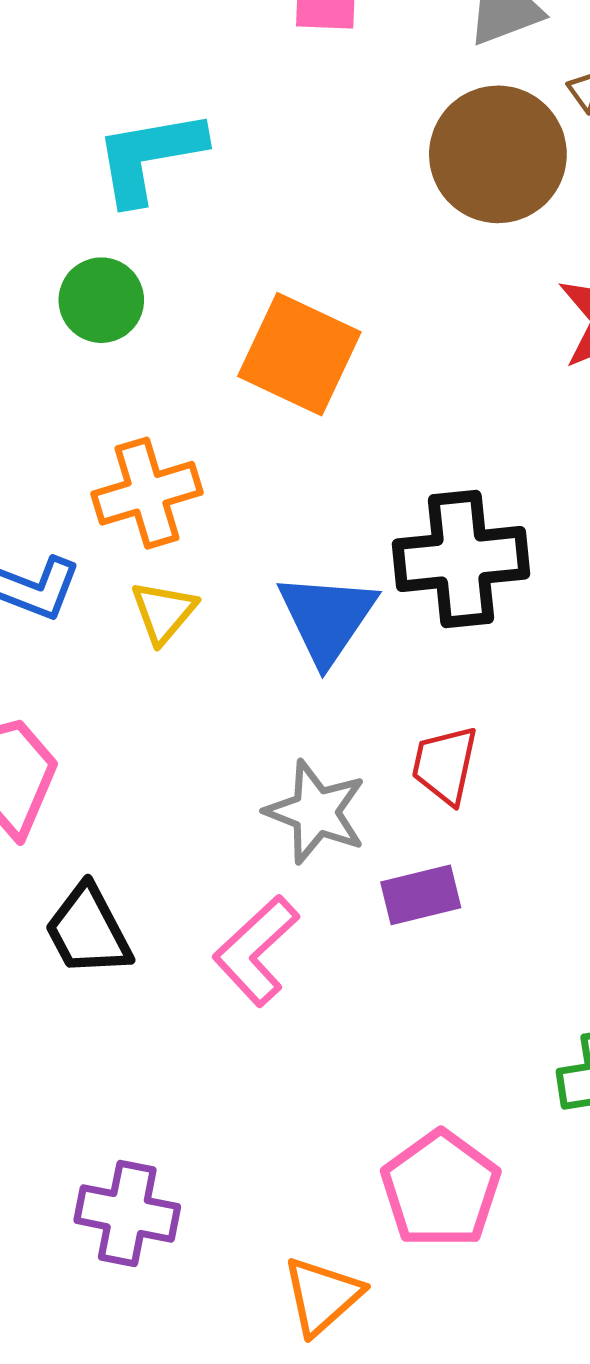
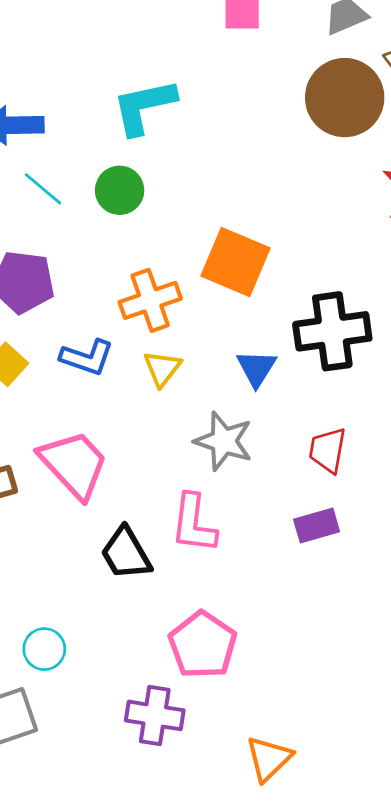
orange square: (299, 354) -> (236, 262), moved
blue triangle: (327, 618) -> (257, 368), size x0.7
gray star: (316, 812) -> (224, 441), moved
pink L-shape: (256, 951) -> (194, 524), moved, turned -38
pink pentagon: (441, 1189) -> (203, 645), moved

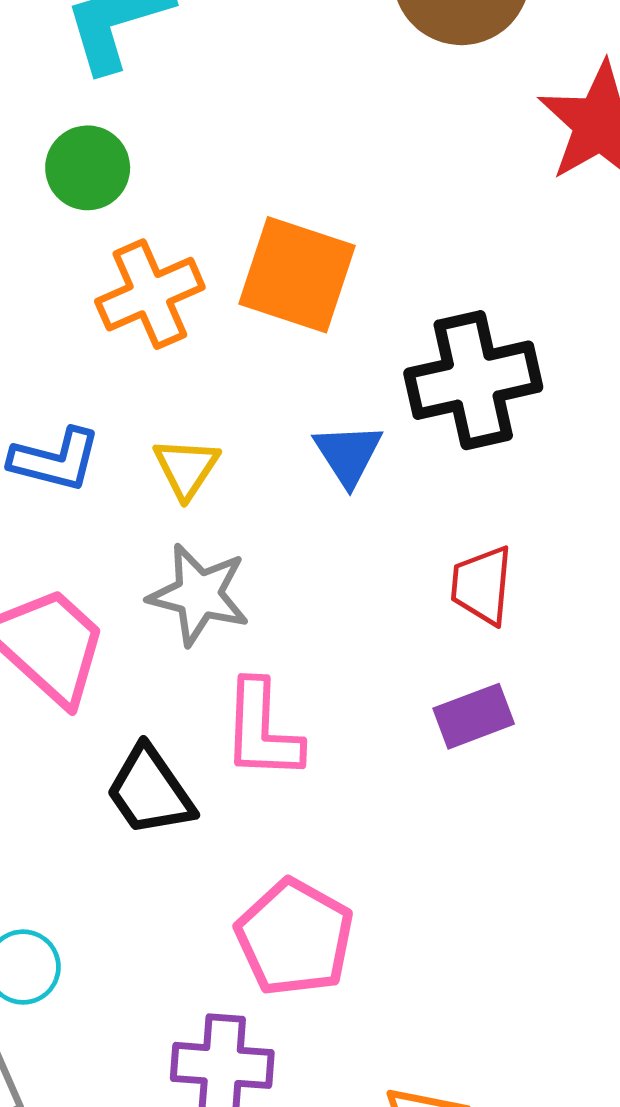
orange cross: (150, 300) -> (150, 294), moved
gray star: (224, 441) -> (199, 595), moved

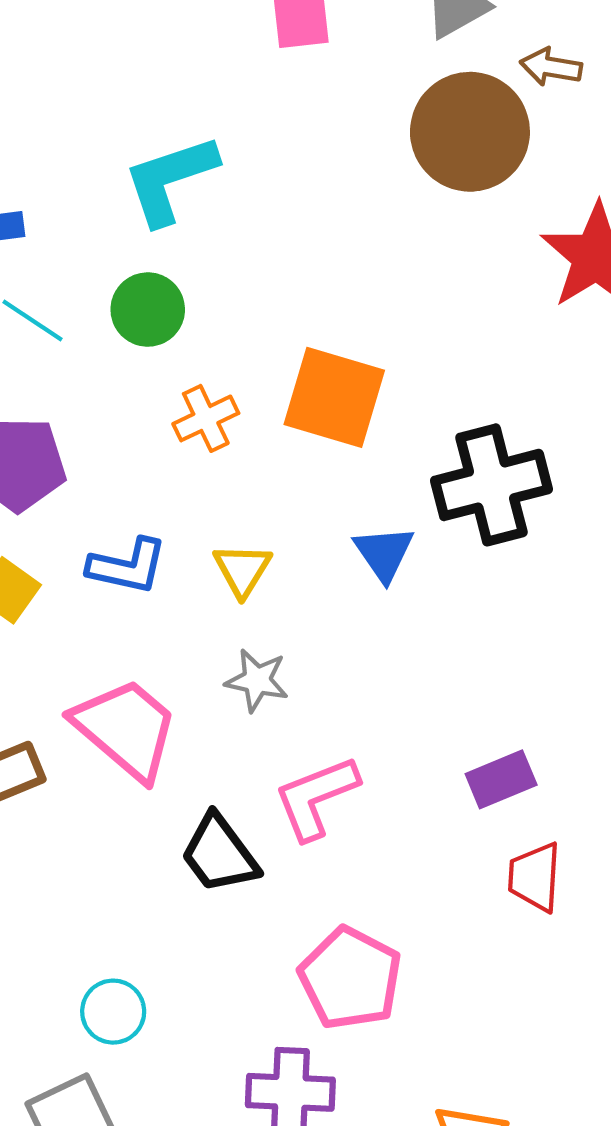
orange cross: (150, 294) -> (206, 418), size x0.7
red trapezoid: (482, 585) -> (535, 877), moved
gray star: (199, 595) -> (257, 680), size x0.7
pink L-shape: (262, 730) -> (316, 797), turned 68

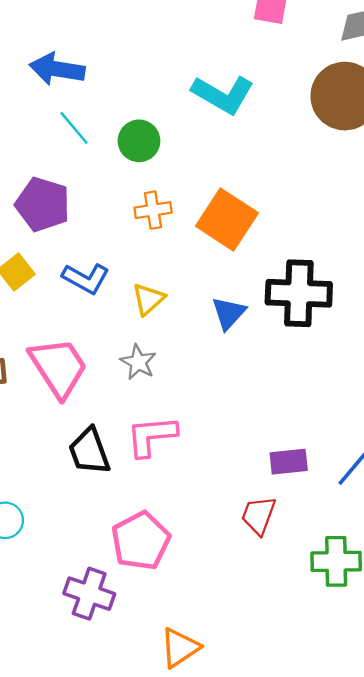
cyan L-shape: (170, 180) -> (223, 94), moved, turned -148
purple rectangle: (501, 779) -> (289, 462), moved

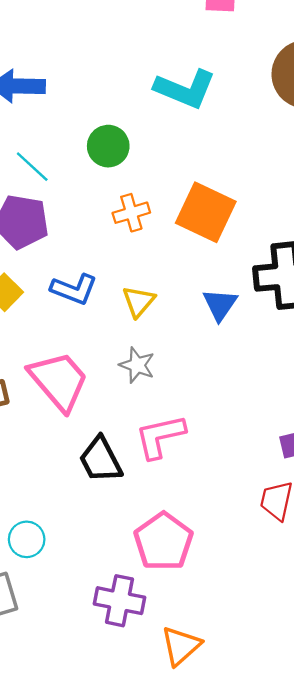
cyan line: (74, 128) -> (32, 167), moved
orange triangle: (180, 648) -> (181, 646), moved

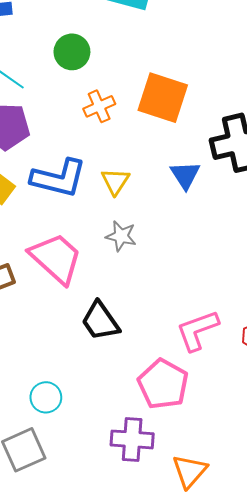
blue L-shape: (74, 289) -> (59, 178), size x1.4
pink L-shape: (160, 436) -> (197, 330), moved

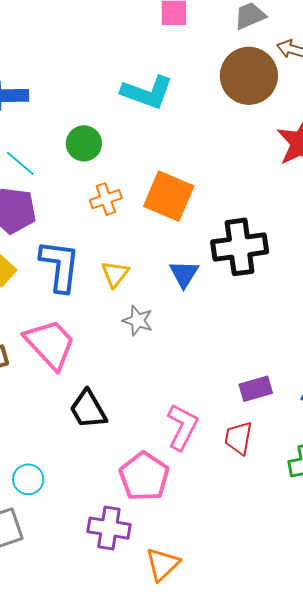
blue L-shape: (59, 178) -> (60, 266), turned -102
gray star: (121, 236) -> (138, 321), moved
pink L-shape: (197, 330) -> (182, 427), turned 132

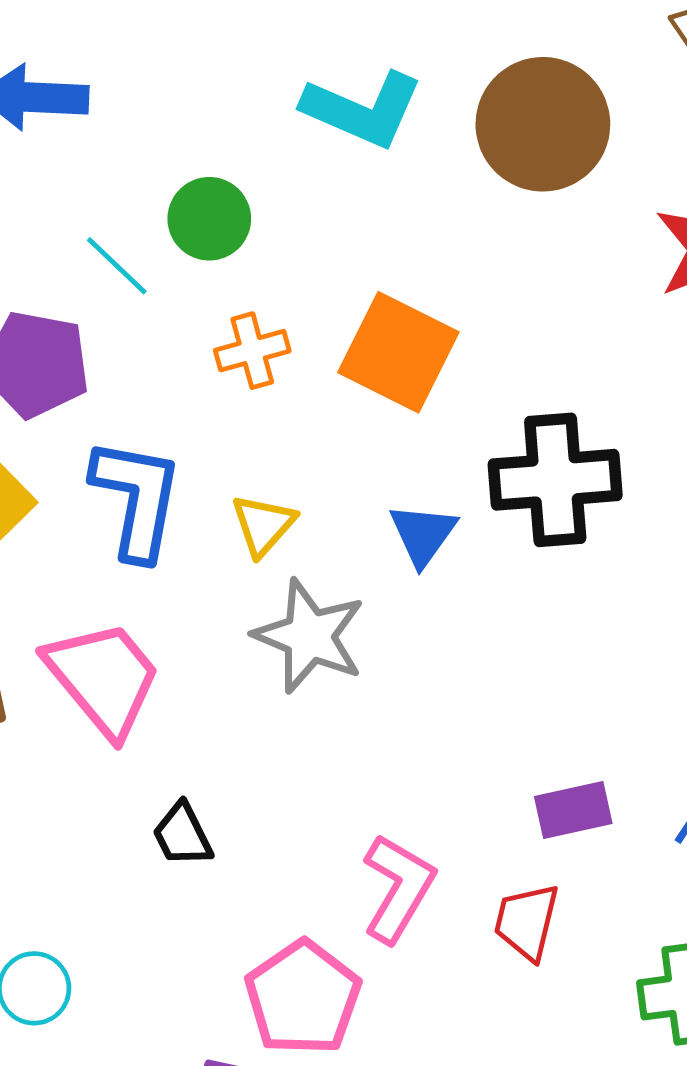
brown circle: (249, 76) -> (543, 124), moved
cyan line: (20, 163) -> (117, 266), moved
gray star: (138, 321) -> (309, 636), size x1.6
black trapezoid: (88, 409) -> (182, 835), size x0.7

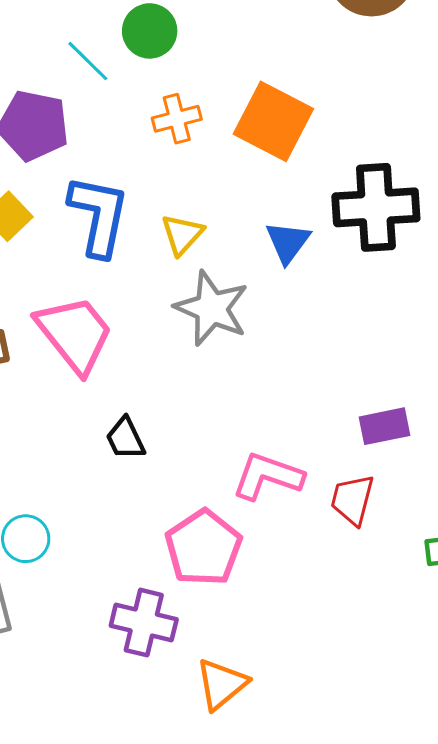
pink L-shape: (398, 888) -> (268, 476), turned -102

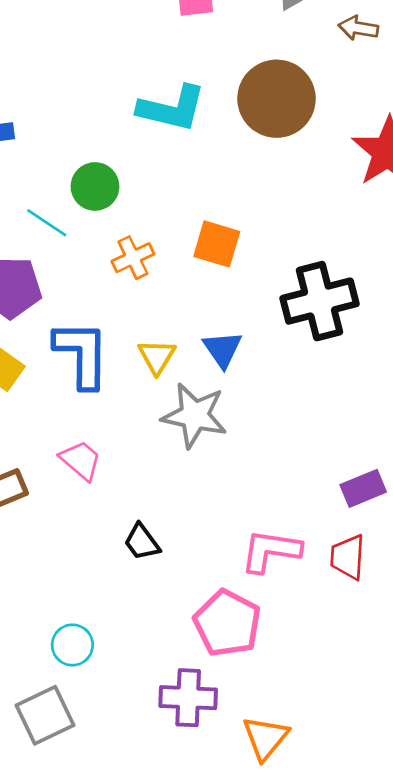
orange square: (273, 121) -> (217, 244), size x0.7
blue triangle: (288, 242) -> (222, 349), moved
pink trapezoid: (75, 334) -> (81, 460), size x0.6

